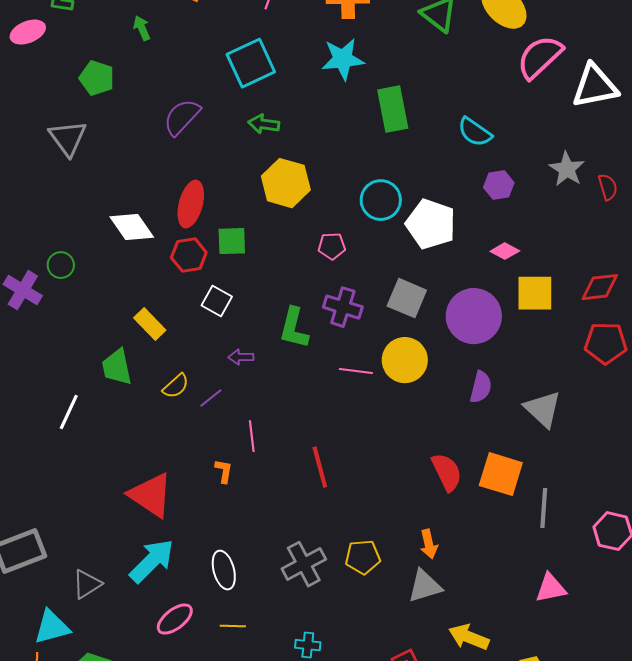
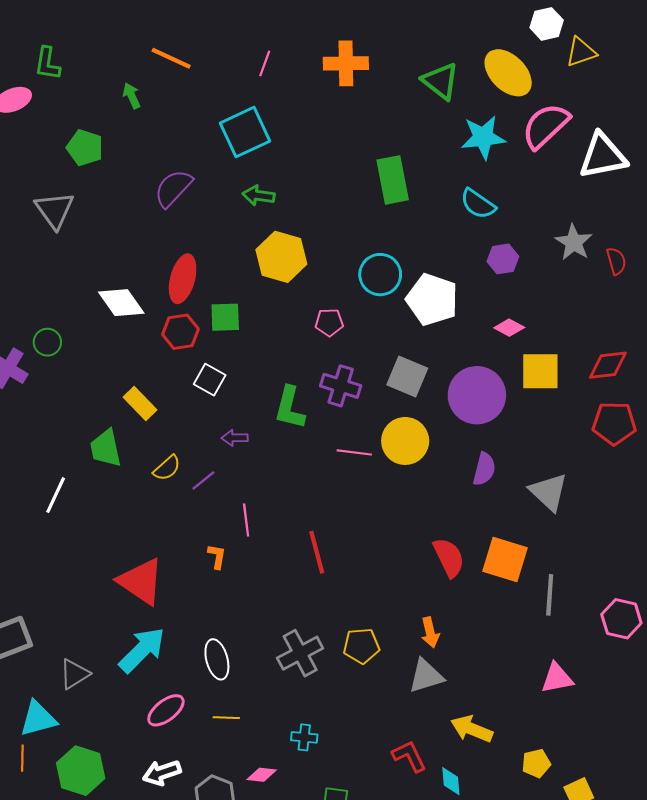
cyan star: (343, 59) -> (483, 137), moved

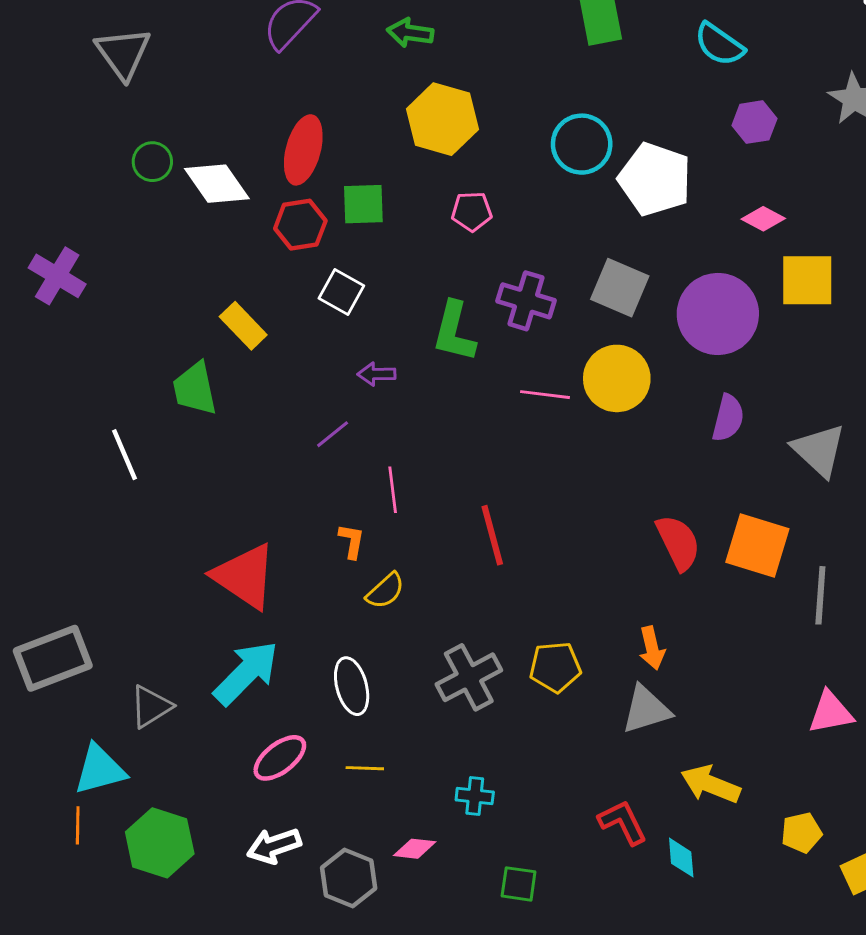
pink pentagon: (329, 322) -> (472, 211), moved
green circle: (47, 342) -> (152, 162), moved
yellow semicircle: (167, 468) -> (385, 591), moved
white line: (56, 495) -> (125, 455), turned -48

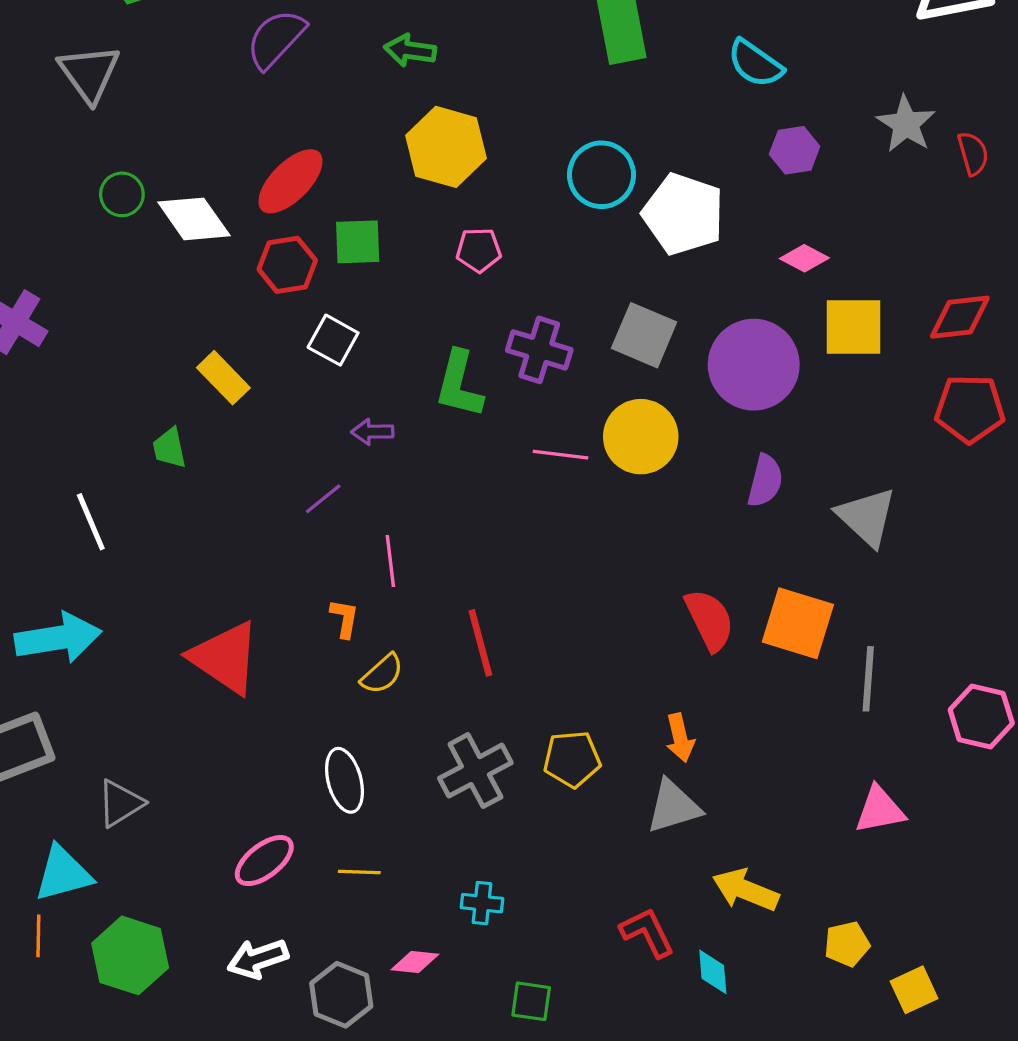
red ellipse: (303, 150) -> (291, 181), turned 30
green trapezoid: (195, 389) -> (169, 448), size x0.7
red line: (492, 535) -> (480, 643), moved
cyan arrow: (246, 673) -> (58, 638), moved, turned 36

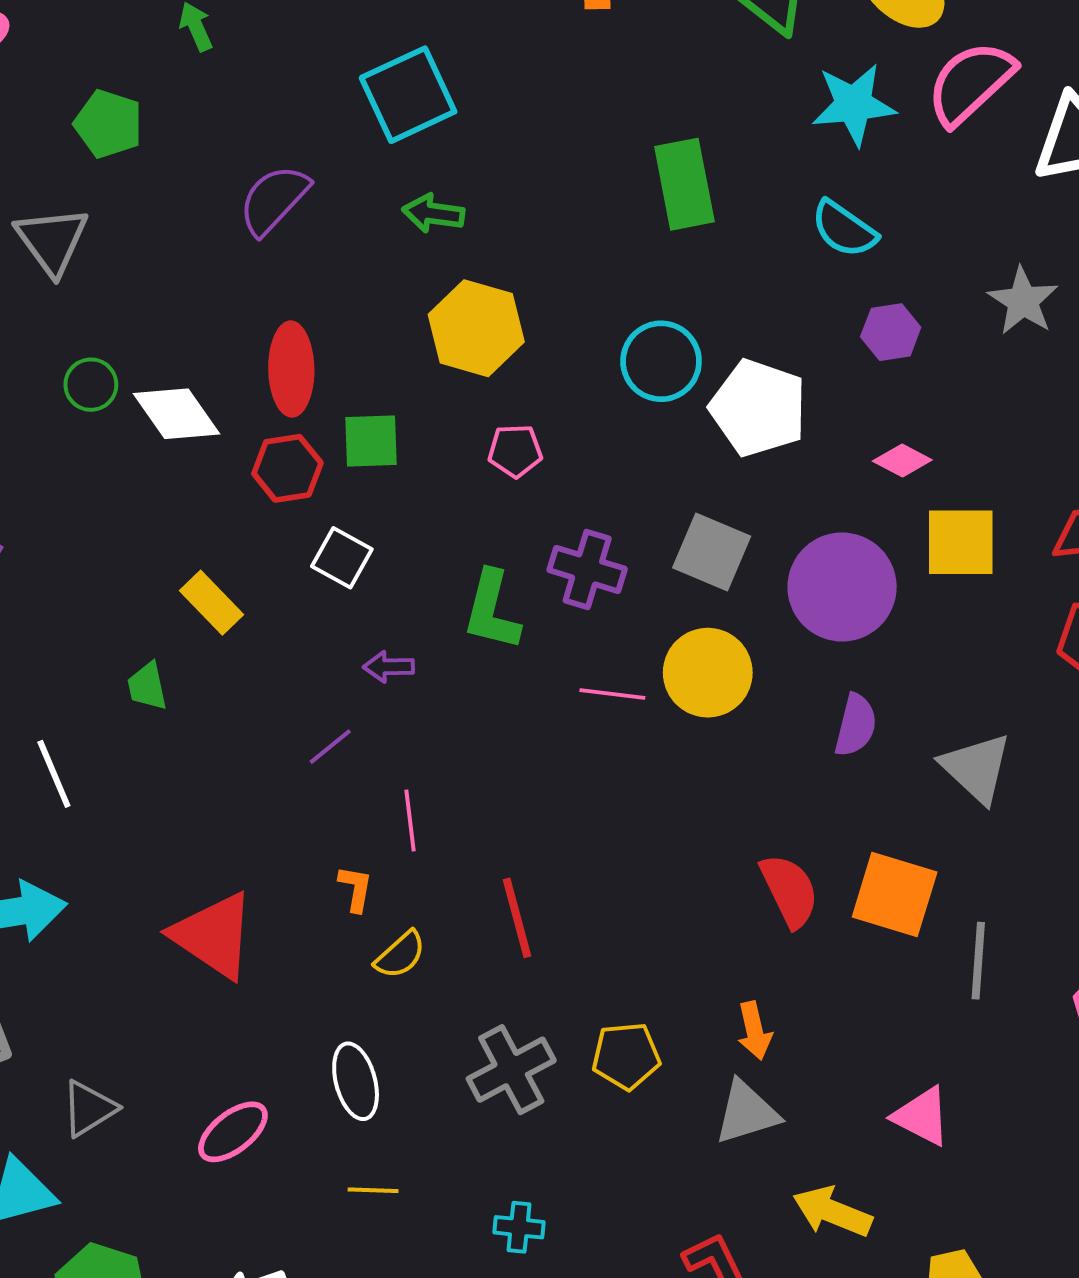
red ellipse: (291, 181) -> (291, 369), turned -46
pink triangle: (880, 810) -> (922, 1116), moved, turned 38
pink ellipse: (264, 861) -> (233, 1132), moved

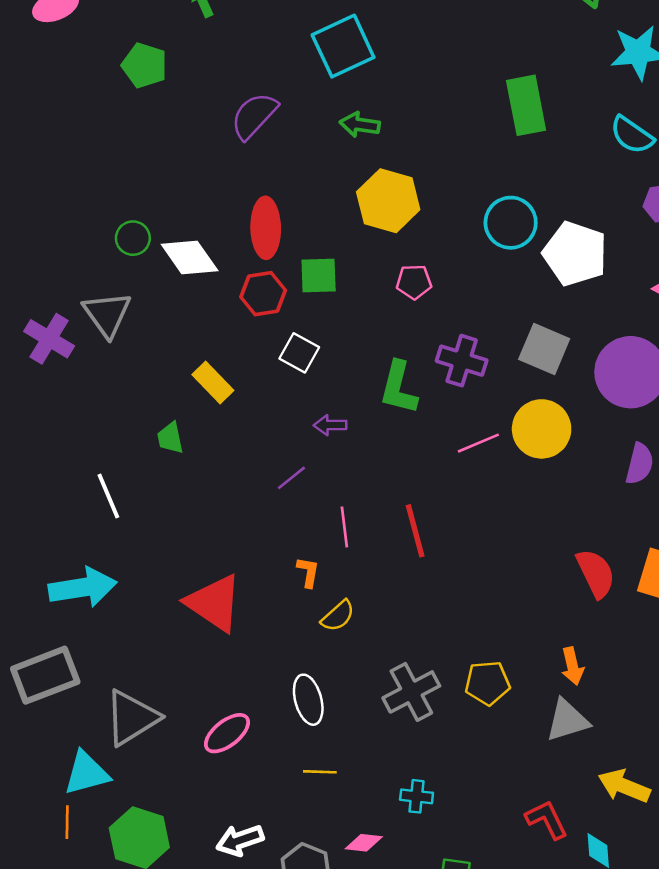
gray triangle: (52, 241) -> (107, 314), moved
pink line: (612, 694) -> (478, 443), turned -30
red line: (517, 918) -> (415, 531), moved
gray triangle: (89, 1109) -> (132, 718), size x1.5

